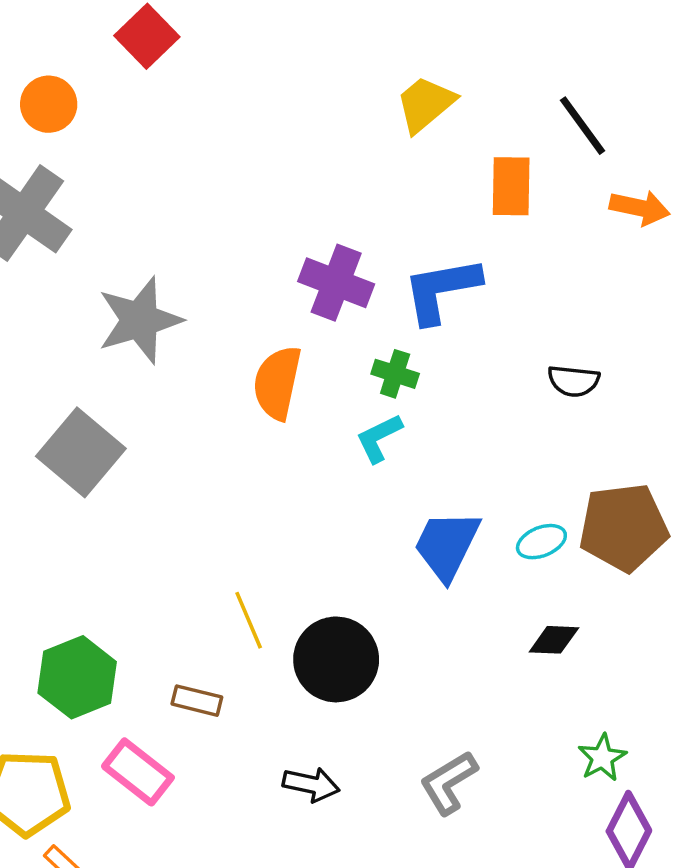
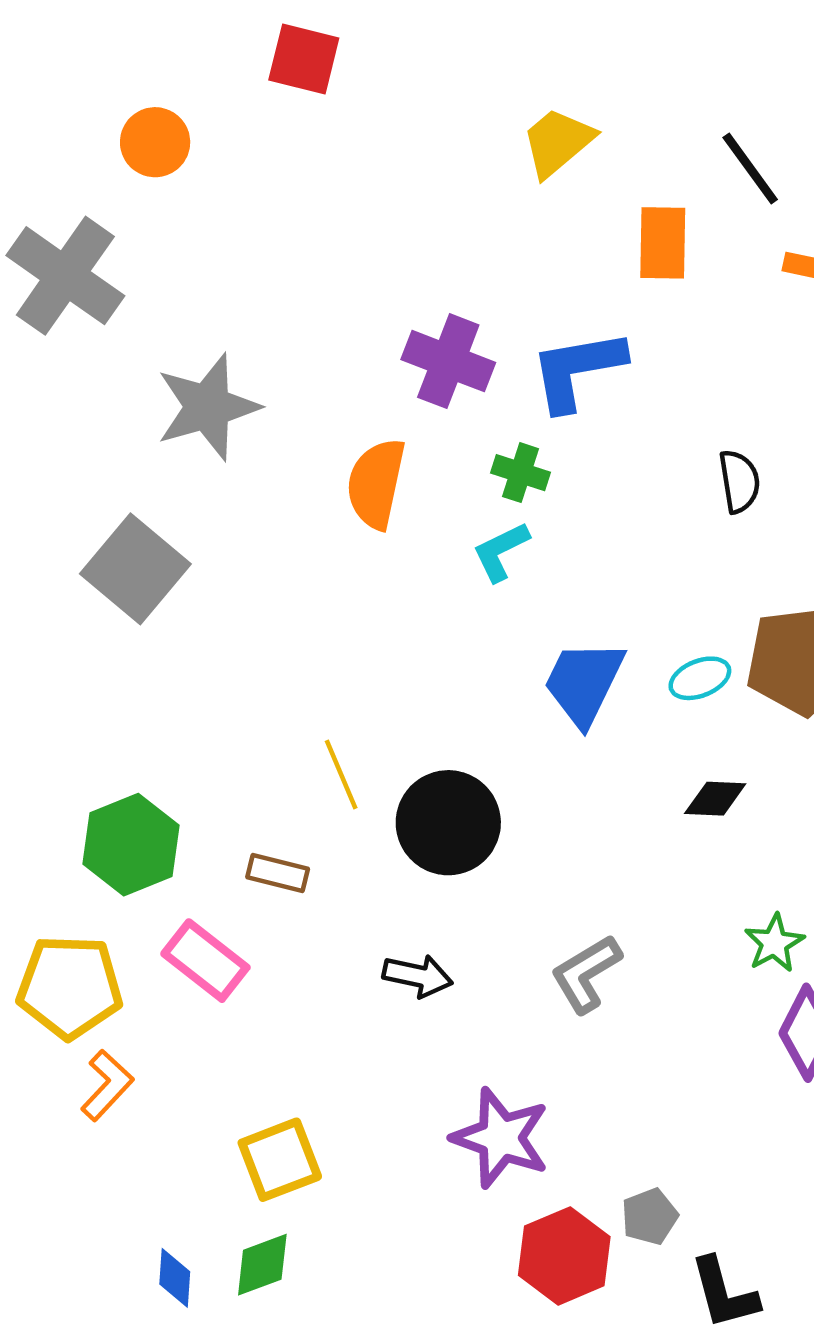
red square: (147, 36) -> (304, 59), moved, turned -32
orange circle: (49, 104) -> (155, 142), moved
black semicircle: (574, 381) -> (739, 481), turned -105

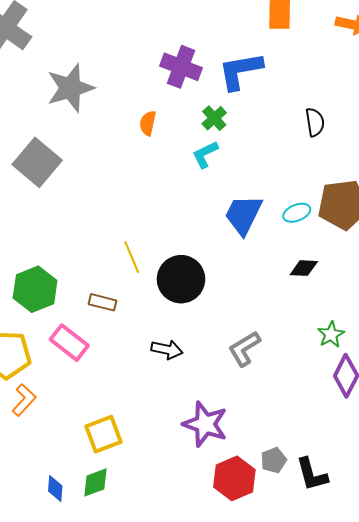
green cross: (520, 473) -> (214, 118), turned 30
orange semicircle: (376, 484) -> (148, 123), size x0.6
black L-shape: (724, 1293) -> (312, 474), moved

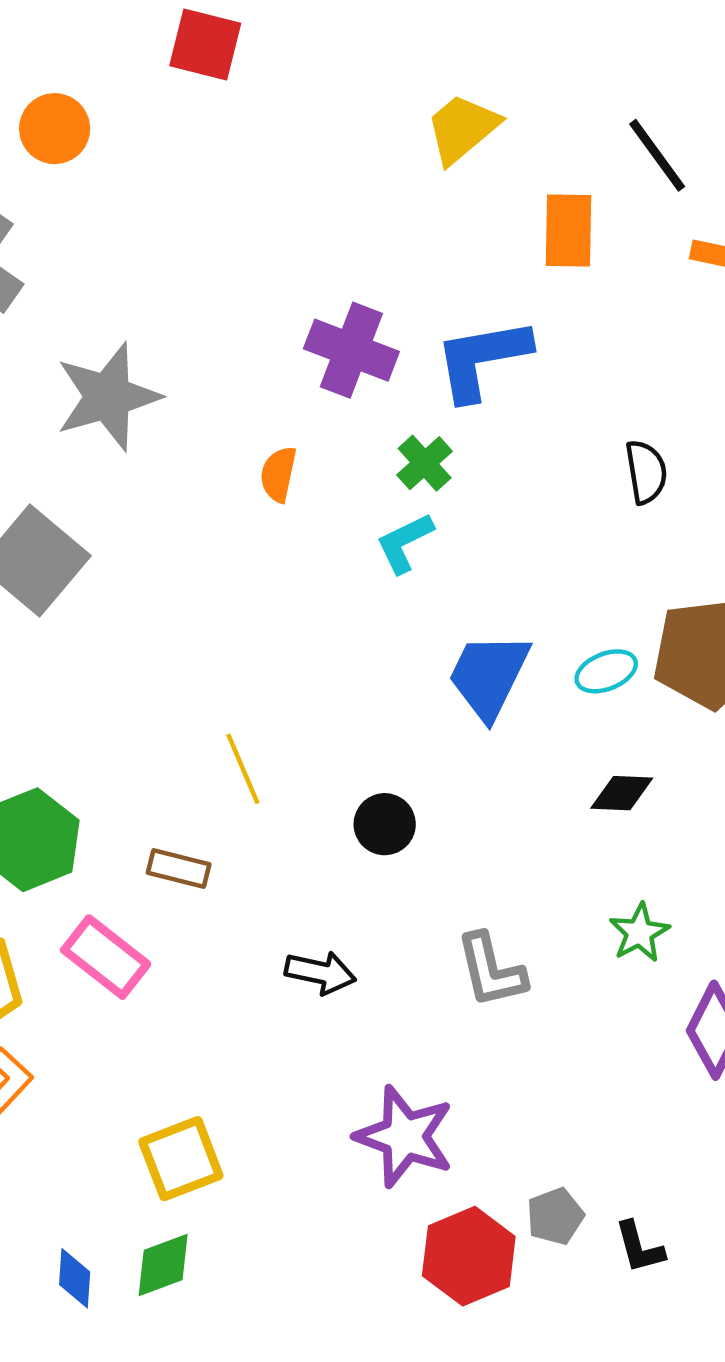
black circle: (181, 279) -> (385, 824), moved, size x0.6
green star: (331, 335) -> (639, 933), moved
gray L-shape: (244, 349) -> (491, 970), turned -72
black L-shape: (312, 474) -> (639, 1247), size x0.7

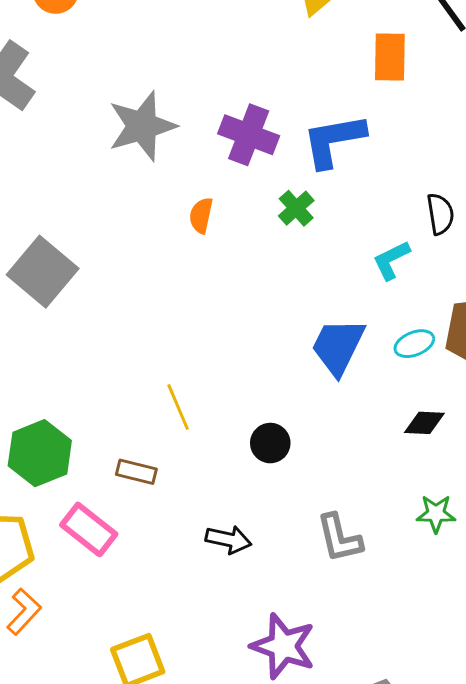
gray star: (108, 397) -> (142, 126), moved
cyan L-shape: (405, 543) -> (391, 260), moved
green star: (639, 933) -> (436, 514), turned 30

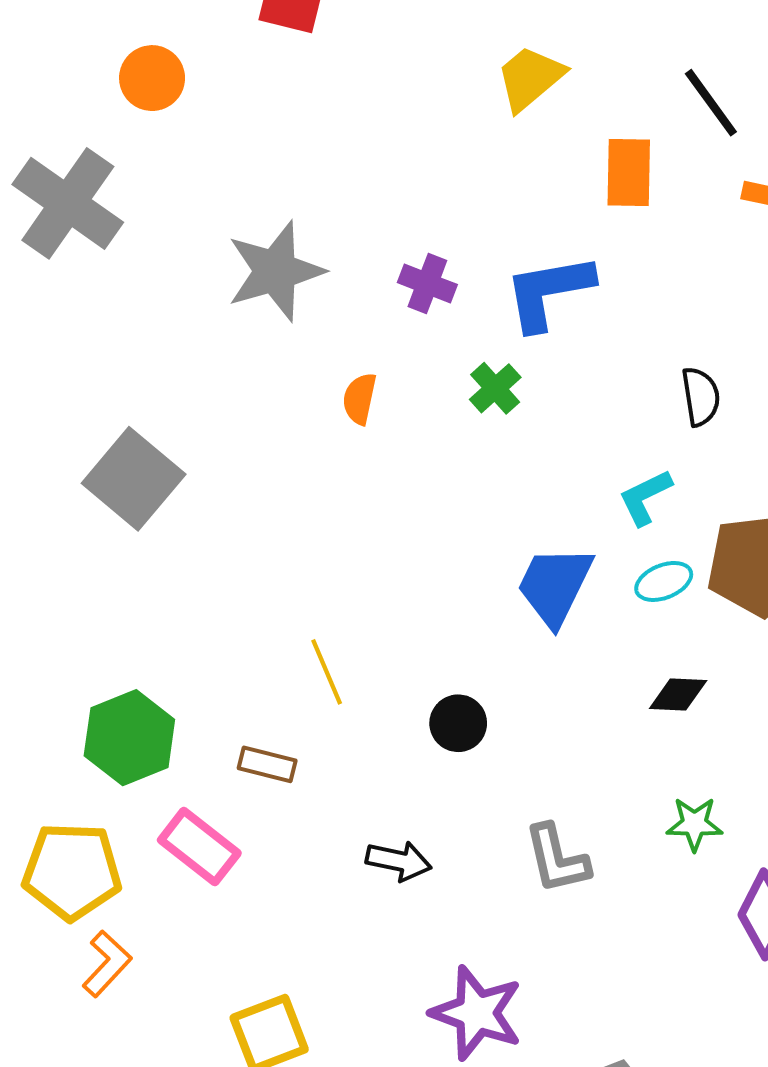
purple cross: (249, 135) -> (427, 284), size x0.7
cyan L-shape: (391, 260) -> (645, 497), moved

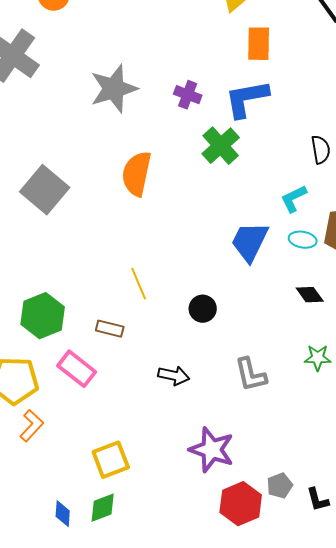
orange rectangle: (629, 173) -> (259, 44), moved
green cross: (495, 388) -> (221, 146), size x1.5
orange semicircle: (360, 399) -> (137, 174), moved, size x1.8
cyan ellipse: (664, 581) -> (303, 240), turned 32
black diamond: (678, 694) -> (310, 295), turned 52

